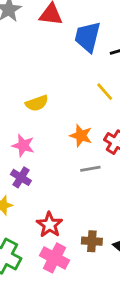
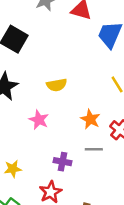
purple cross: (21, 177) -> (63, 162), moved, turned -30

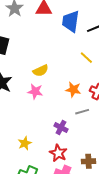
pink star: (39, 120) -> (35, 91), moved
purple cross: (63, 162) -> (61, 127), turned 32

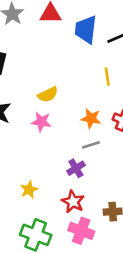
yellow line: (86, 58) -> (107, 77), turned 40
gray line: (82, 112) -> (91, 145), moved
purple cross: (61, 127) -> (76, 168), turned 32

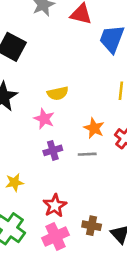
purple cross: (76, 168) -> (53, 150), moved
pink cross: (81, 231) -> (56, 236), turned 30

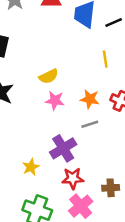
pink star: (44, 119) -> (55, 101), moved
purple cross: (53, 150) -> (63, 148), moved, size x1.5
red star: (55, 206) -> (73, 178), turned -30

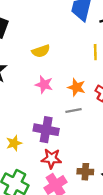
yellow semicircle: (49, 76) -> (41, 51), moved
purple cross: (63, 148) -> (46, 130), turned 35

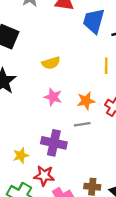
orange star: (76, 87) -> (86, 101), turned -30
red star: (51, 158) -> (44, 176), moved

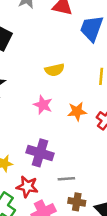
yellow semicircle: (51, 63) -> (55, 70), moved
gray line: (82, 124) -> (66, 179), moved

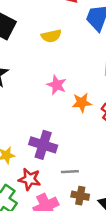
yellow semicircle: (55, 70) -> (51, 36), moved
pink star: (43, 105) -> (57, 85), moved

